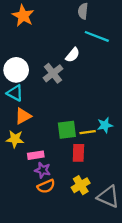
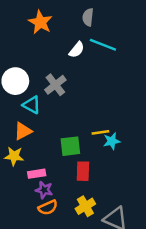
orange star: (23, 16) -> (40, 22), moved
white semicircle: (73, 55) -> (77, 50), moved
cyan triangle: (15, 93) -> (32, 105), moved
yellow line: (88, 132) -> (100, 132), moved

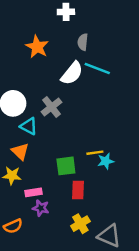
white semicircle: (77, 50) -> (72, 73), size x1.5
orange triangle: (23, 131) -> (20, 151), turned -48
orange semicircle: (48, 207) -> (13, 226), moved

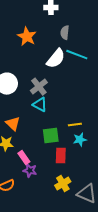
cyan triangle: (29, 126) -> (40, 105), moved
cyan star: (106, 161) -> (80, 140), moved
pink rectangle: (33, 192) -> (24, 158), turned 64

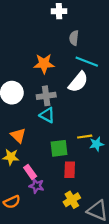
orange star: (27, 37) -> (44, 64), moved, turned -30
white semicircle: (56, 59) -> (78, 82), moved
gray cross: (39, 87) -> (46, 96), turned 30
cyan star: (80, 140) -> (96, 144), moved

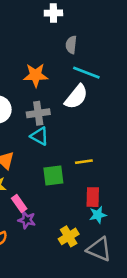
cyan star: (96, 144) -> (98, 215), moved
red rectangle: (70, 170) -> (93, 197), moved

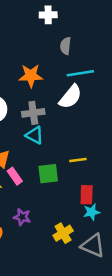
cyan line: (86, 73) -> (80, 73), turned -30
pink rectangle: (19, 203) -> (15, 176), moved

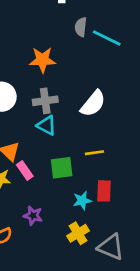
cyan line: (80, 73) -> (107, 38), moved, turned 35
white semicircle: (70, 97) -> (93, 104), moved
cyan star: (92, 212) -> (82, 201), moved

